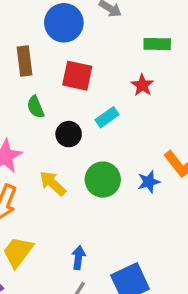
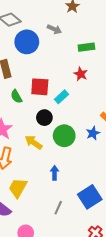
red square: (77, 76) -> (40, 87), moved
black circle: (69, 134) -> (44, 118), moved
blue arrow: (78, 258) -> (55, 173), moved

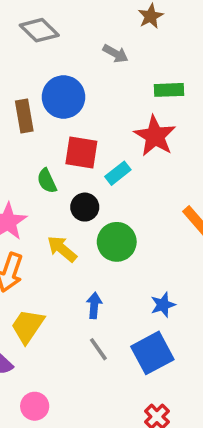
blue circle: (27, 42) -> (64, 97), moved
red star: (81, 74) -> (155, 136), size x1.6
green semicircle: (16, 96) -> (47, 181), moved
blue star: (93, 133) -> (163, 305), moved
gray line: (58, 208) -> (98, 349), moved, turned -64

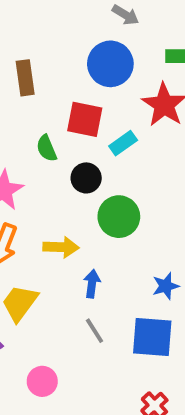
blue circle: (64, 97) -> (110, 64), moved
yellow arrow: (62, 249) -> (61, 247), moved, turned 140
blue square: (152, 353) -> (152, 337), turned 30
pink circle: (35, 406) -> (42, 381), moved

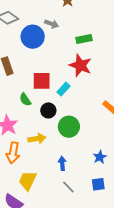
blue circle: (110, 64) -> (33, 37), moved
yellow arrow: (61, 247) -> (37, 139), moved
blue square: (152, 337) -> (98, 184), size x0.6

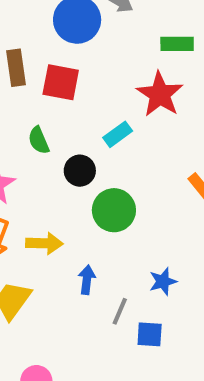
red square: (42, 81) -> (61, 82), moved
yellow arrow: (37, 139) -> (44, 243), moved
gray line: (68, 187) -> (120, 311), moved, turned 56

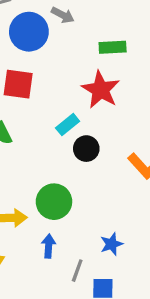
black circle: (80, 171) -> (86, 149), moved
green circle: (114, 210) -> (54, 202), moved

